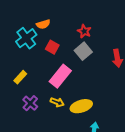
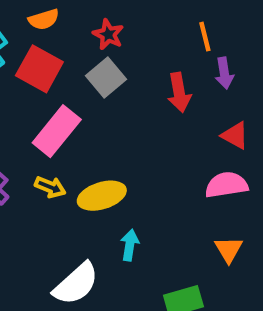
orange semicircle: (43, 24) -> (44, 19), moved
red square: (52, 47) -> (39, 69), size x1.5

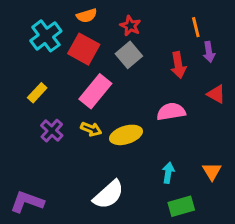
pink semicircle: (226, 185) -> (171, 112), moved
cyan arrow: (130, 245) -> (168, 173), moved

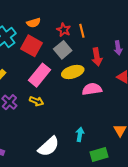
orange line: (196, 27) -> (82, 31), moved
yellow ellipse: (126, 135) -> (73, 72), moved
cyan arrow: (168, 173) -> (80, 134), moved

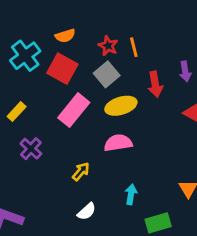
pink semicircle: (92, 89) -> (118, 143), moved
yellow arrow: (37, 101) -> (81, 171), moved, turned -72
white semicircle: (49, 146) -> (87, 212), size x0.6

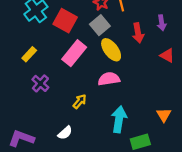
yellow ellipse: (121, 106) -> (111, 50), turned 70
cyan arrow: (131, 194) -> (119, 119), size x1.6
white semicircle: (87, 212) -> (65, 133), moved

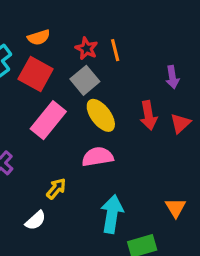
red arrow: (138, 33) -> (149, 115), moved
red triangle: (167, 55) -> (180, 123), turned 48
white semicircle: (65, 133) -> (36, 220), moved

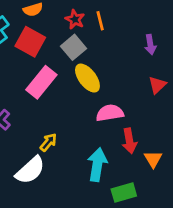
red arrow: (149, 115) -> (129, 141), moved
pink semicircle: (98, 157) -> (110, 113), moved
white semicircle: (36, 220) -> (30, 170), size x1.6

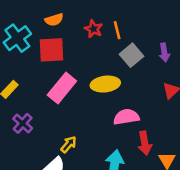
red square: (30, 42) -> (51, 50), turned -32
gray square: (73, 47) -> (132, 55), moved
yellow ellipse: (87, 78) -> (105, 84), turned -60

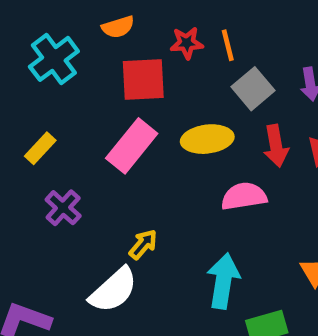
red star: (93, 29) -> (187, 43), turned -30
red square: (51, 50) -> (143, 80), moved
red arrow: (145, 143) -> (276, 146), moved

